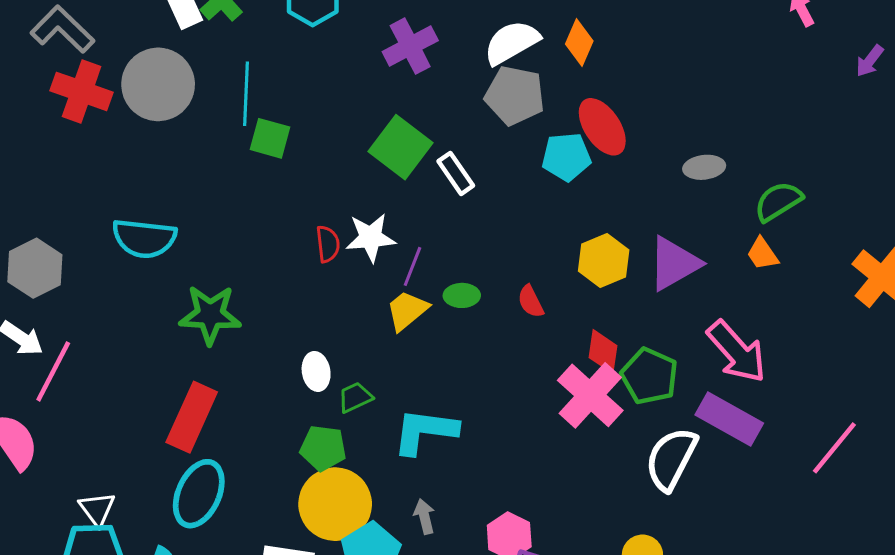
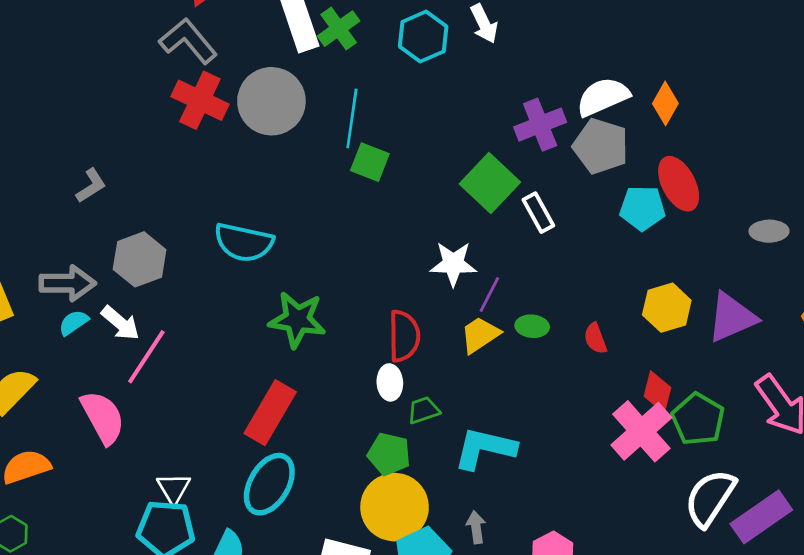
purple cross: (410, 46) -> (540, 125), moved
red semicircle: (328, 244) -> (404, 336), moved, size x1.5
purple rectangle: (729, 419) -> (761, 517), moved, turned -70

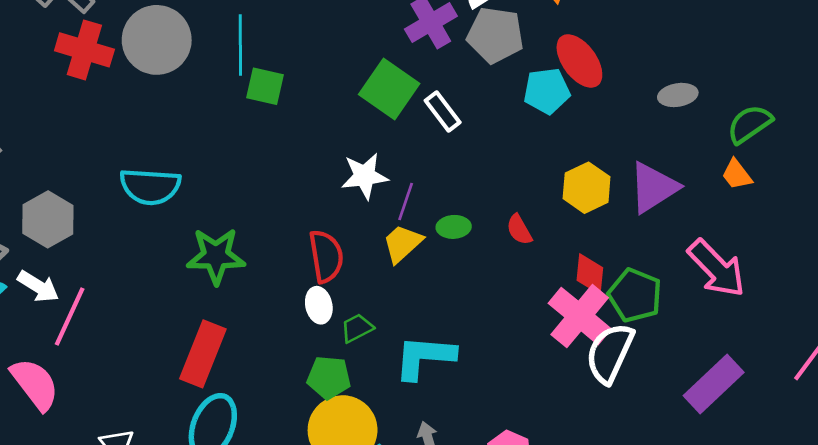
white semicircle: (710, 498) -> (610, 353), moved

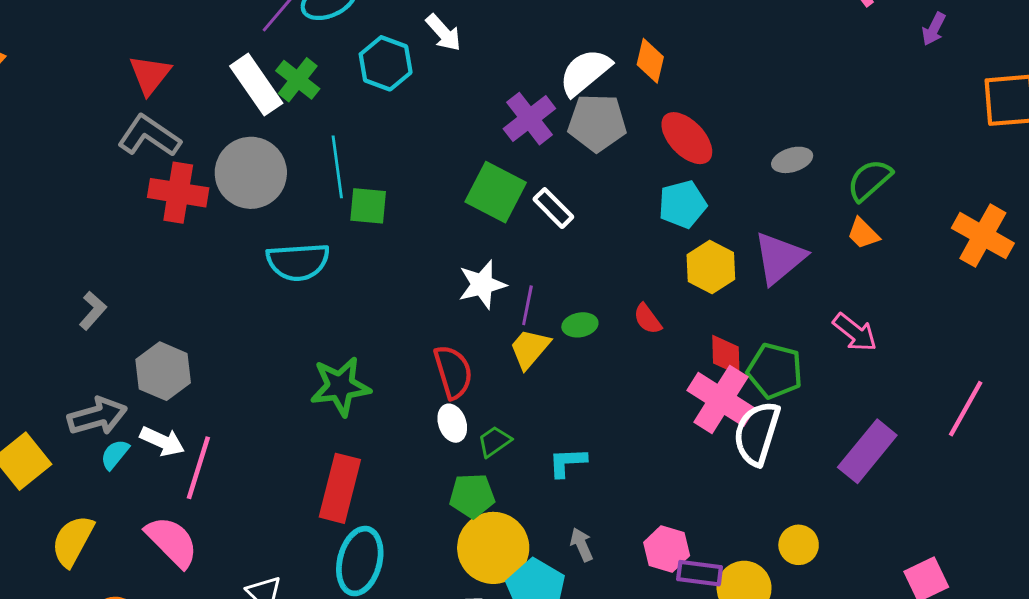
cyan pentagon: (547, 91) -> (682, 204), moved
cyan semicircle: (150, 186) -> (298, 262), moved
pink arrow: (717, 268) -> (855, 332), size x0.7
cyan L-shape: (425, 357) -> (567, 462), size x0.6

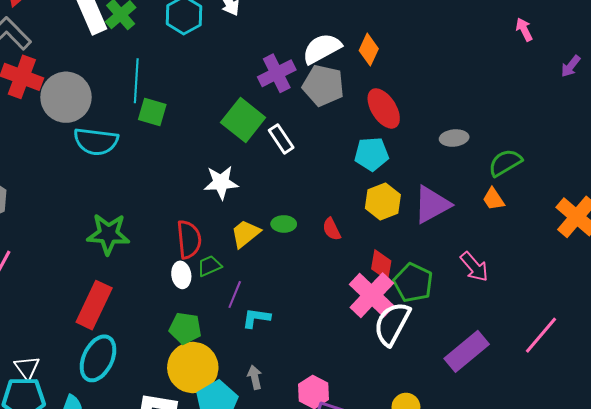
gray circle: (251, 173) -> (66, 97), moved
purple line: (527, 305) -> (235, 295), moved
green trapezoid: (494, 441) -> (209, 266), moved

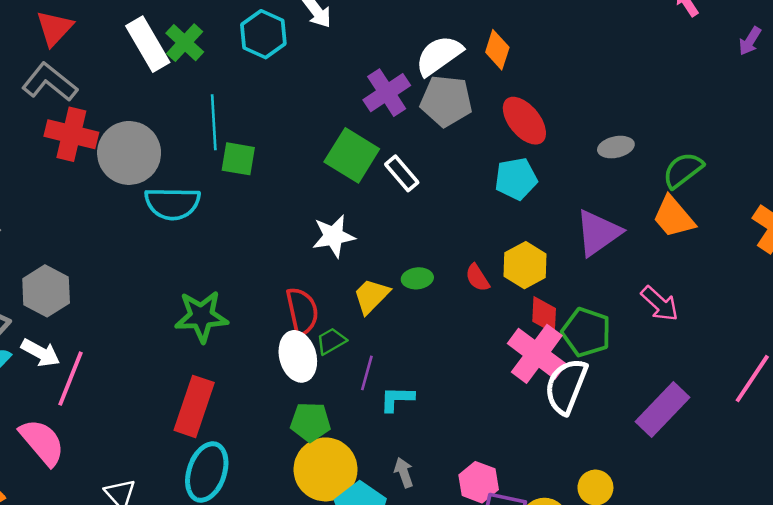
orange trapezoid: (493, 199) -> (674, 217), size x1.5
yellow hexagon: (383, 202) -> (525, 265), moved
white ellipse: (181, 275) -> (298, 356), size x1.5

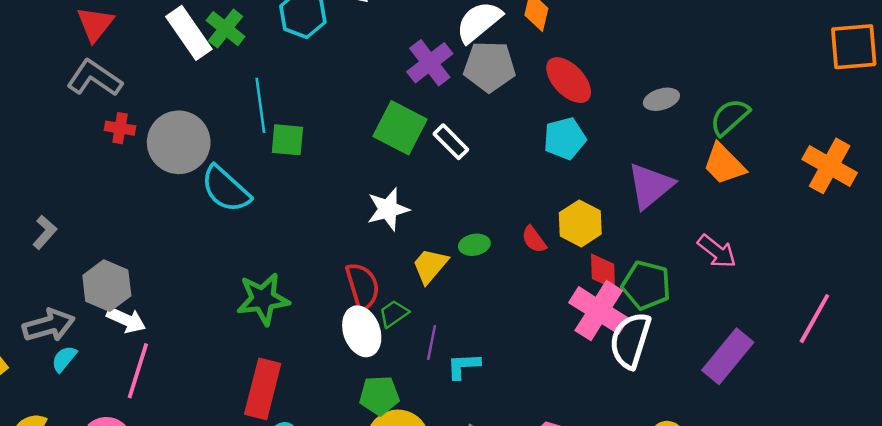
red cross: (71, 134) -> (120, 128), size x0.6
cyan semicircle: (173, 203) -> (226, 189), turned 46
white arrow: (40, 353) -> (126, 320), moved

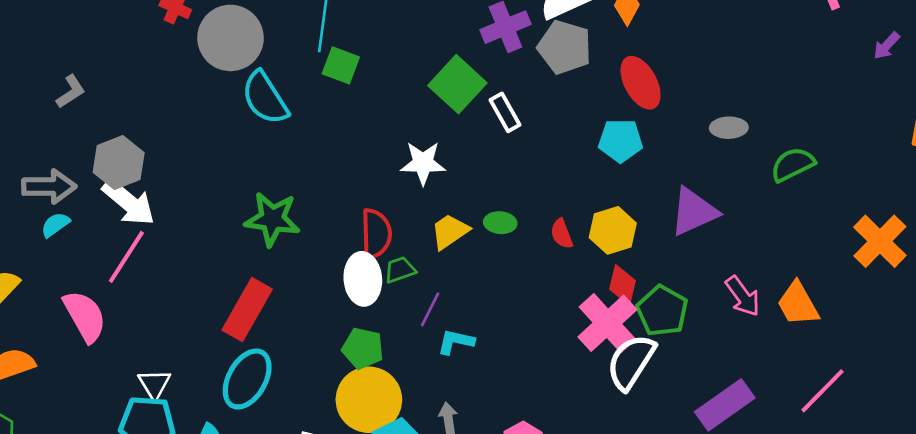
orange trapezoid: (724, 164) -> (798, 304), moved
white arrow: (126, 320) -> (129, 202), size x1.4

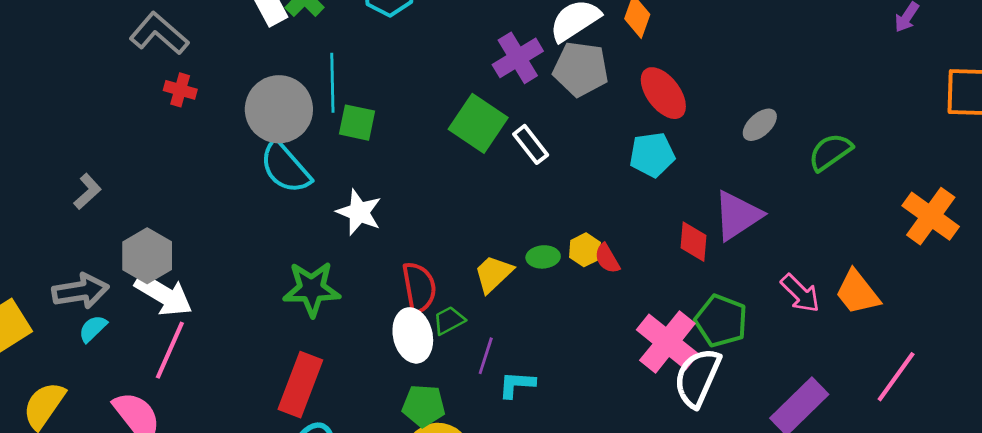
gray circle: (231, 38) -> (279, 109), moved
gray ellipse: (729, 128) -> (760, 125), turned -32
white star: (423, 163) -> (359, 212), moved, turned 30
yellow hexagon: (613, 230) -> (585, 250), moved, size x0.7
red diamond: (622, 285) -> (694, 242), moved

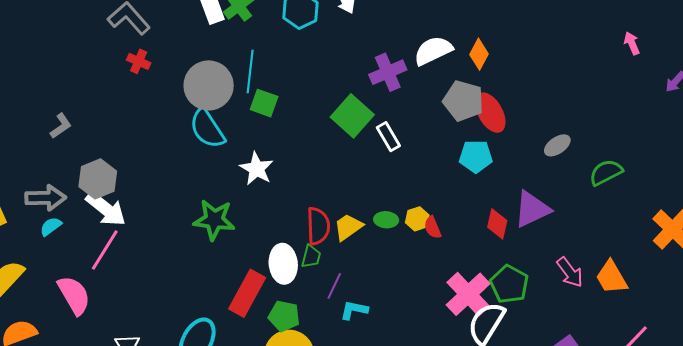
gray pentagon: (581, 69) -> (463, 101), moved
red semicircle: (419, 288) -> (318, 226), moved
green trapezoid: (449, 320) -> (311, 256), turned 125
red rectangle: (300, 385) -> (247, 293), moved

